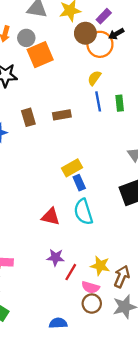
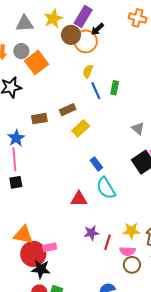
purple rectangle: (104, 16) -> (83, 17), size x1.5
green rectangle: (120, 103) -> (115, 88), turned 32
brown rectangle: (28, 117) -> (39, 119), turned -70
yellow rectangle: (72, 168) -> (81, 128), moved

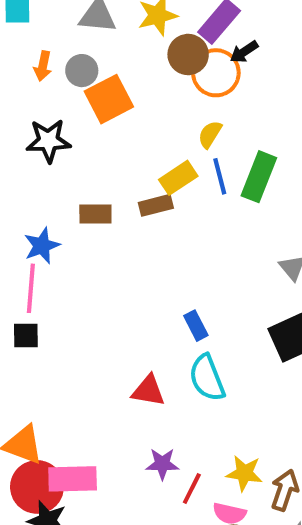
green rectangle: (115, 88) -> (259, 177), size x1.6
yellow rectangle: (81, 128) -> (178, 178), moved
pink rectangle: (50, 247) -> (73, 479), size x1.6

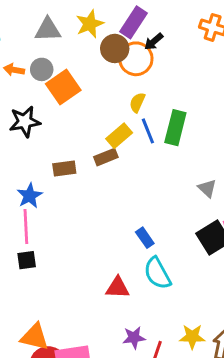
orange arrow: (43, 66) -> (14, 70), turned 96

